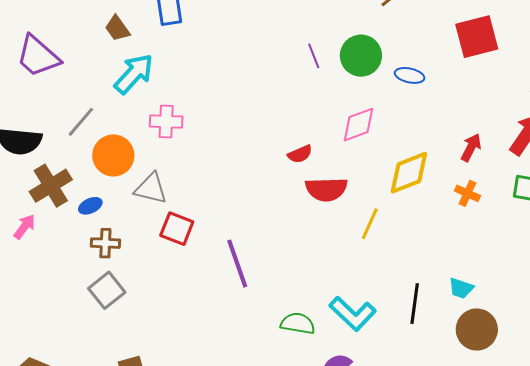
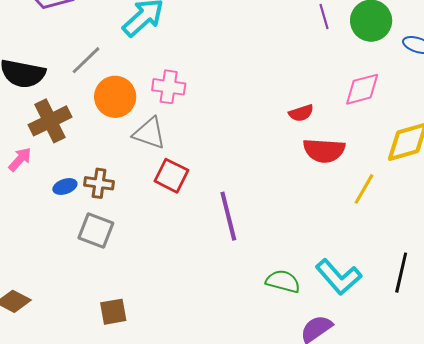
pink cross: (166, 122) -> (169, 87), moved
blue ellipse: (90, 206) -> (65, 186), moved
gray square: (107, 290) -> (96, 230), turned -36

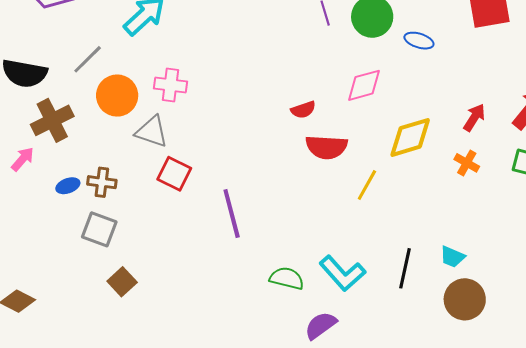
brown square: (113, 312) -> (122, 282), moved, turned -32

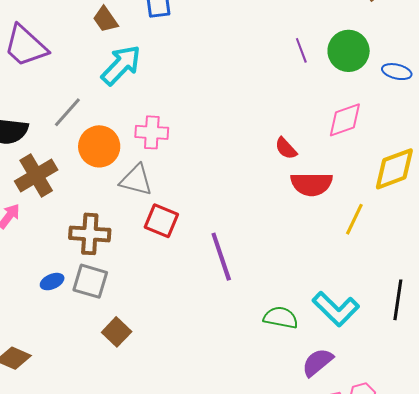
red semicircle: (303, 110) -> (286, 148), turned 70
brown cross: (102, 182) -> (90, 234), size x1.4
blue ellipse: (68, 186) -> (52, 282), moved

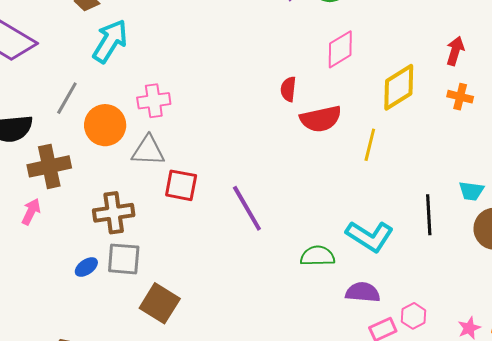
red semicircle: (286, 148) -> (288, 89), turned 60
brown cross: (36, 176) -> (49, 166), turned 30
brown square: (117, 332) -> (160, 303), size x1.4
purple semicircle: (318, 362) -> (363, 292), turned 56

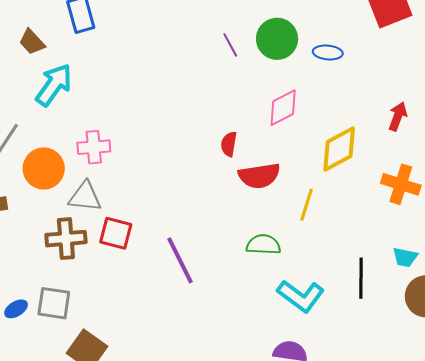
orange cross: (460, 97) -> (401, 184), moved, size x1.5
brown cross: (114, 213) -> (66, 239), moved
green semicircle: (317, 256) -> (263, 245), moved

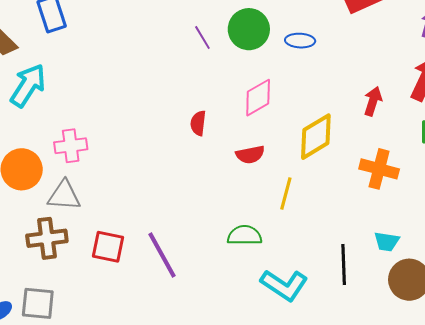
red semicircle: (229, 144) -> (198, 123), moved
red semicircle: (259, 176) -> (250, 155), moved, size x0.7
red square: (116, 233) -> (108, 247), moved

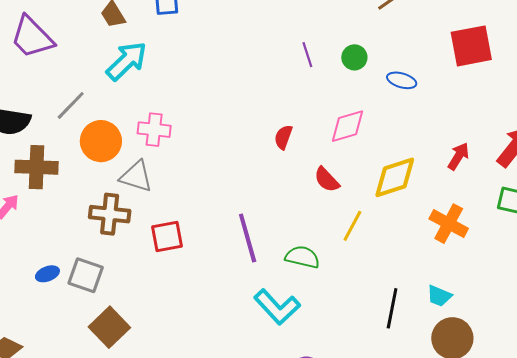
green circle: (249, 29) -> (354, 57), size x0.6
red semicircle: (250, 155) -> (327, 180), turned 44
red square: (108, 247) -> (167, 236), turned -36
purple line: (162, 255) -> (248, 238), moved
cyan L-shape: (284, 285) -> (277, 307), moved

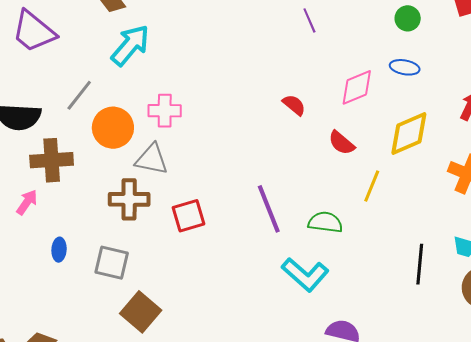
green circle: (354, 57) -> (408, 18), moved
blue ellipse: (402, 80) -> (405, 67), moved
red semicircle: (283, 137) -> (294, 105), turned 115
blue ellipse: (47, 274) -> (59, 250), moved, turned -60

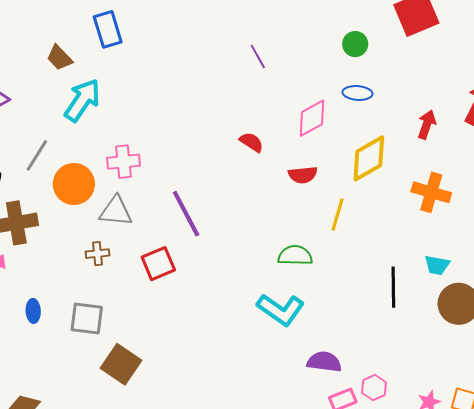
red semicircle: (342, 143) -> (303, 175), turned -40
brown cross: (129, 199) -> (98, 254), size x0.6
purple line: (269, 209) -> (186, 214), moved

